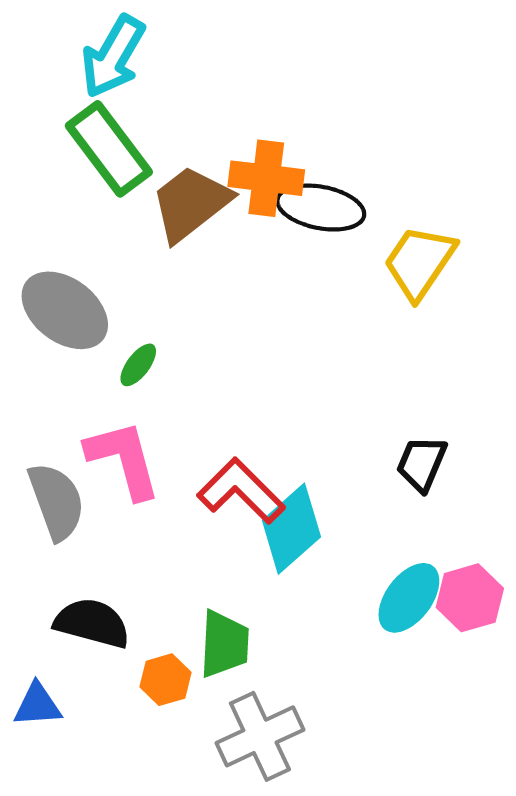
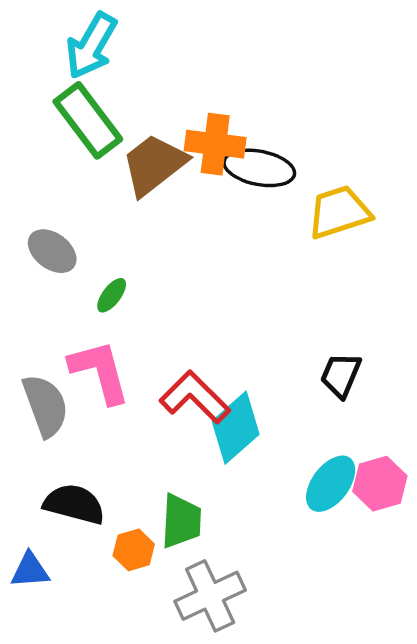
yellow trapezoid: (419, 262) -> (339, 212), turned 38
gray ellipse: (65, 310) -> (52, 251), size x0.7

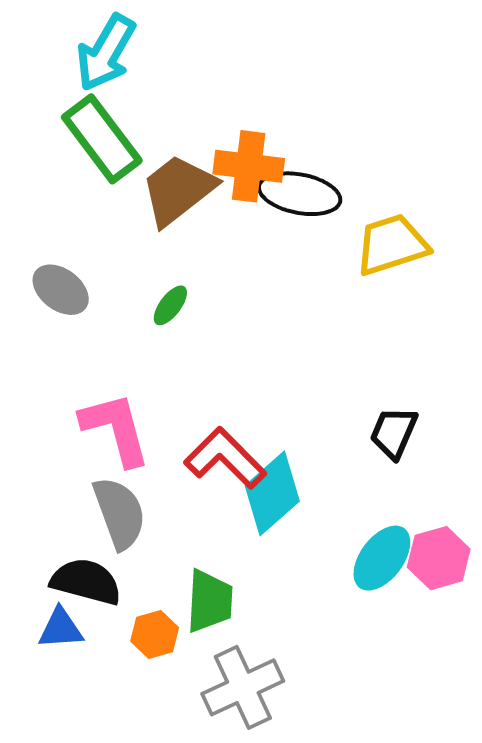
green ellipse: (112, 295) -> (170, 305), moved
gray semicircle: (45, 406) -> (119, 513), moved
blue triangle: (30, 570) -> (61, 629), moved

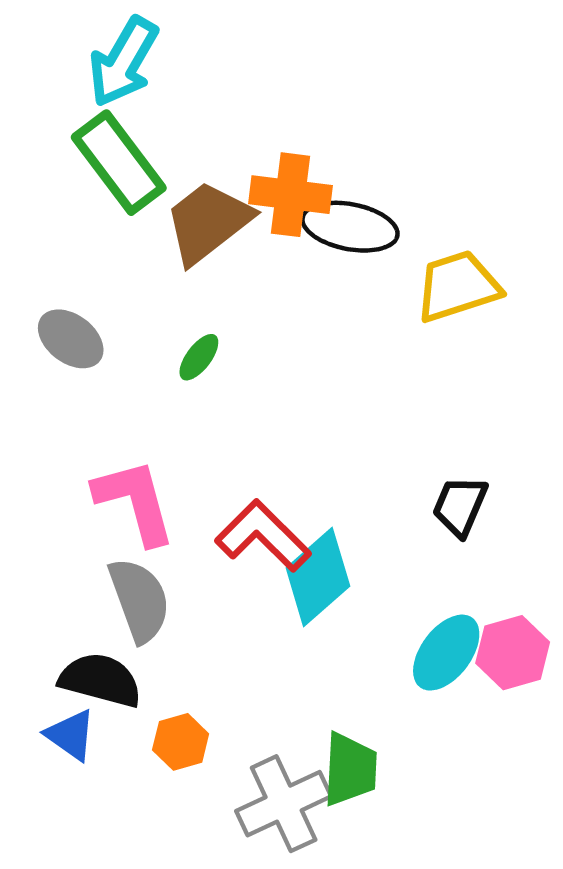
green trapezoid: (210, 601) -> (350, 769), moved
blue triangle: (61, 629) -> (71, 735), turned 39

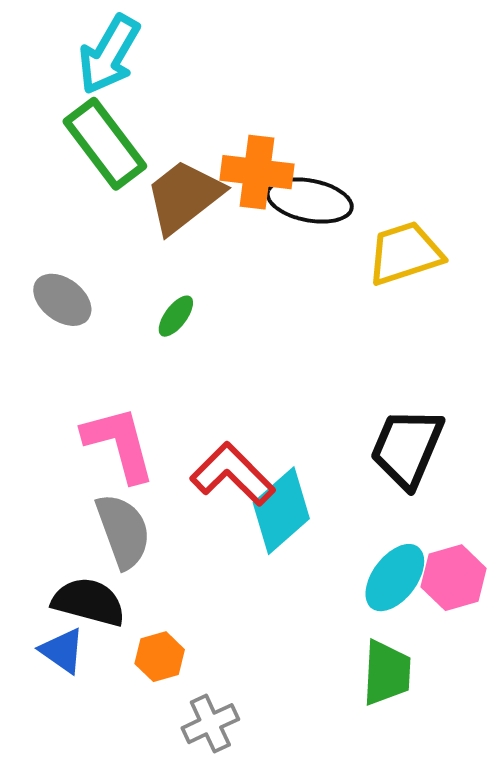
black trapezoid: (460, 506) -> (407, 448), size x1.5
green trapezoid: (350, 769) -> (387, 673), moved
gray cross: (284, 804) -> (210, 724), moved, size x0.7

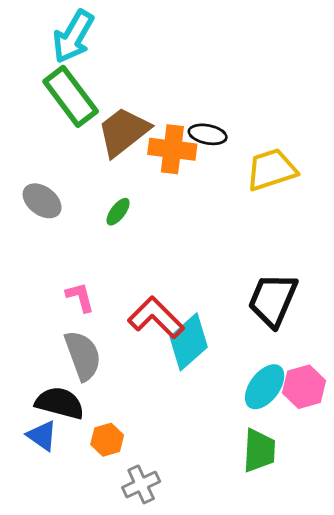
orange cross: (257, 172) -> (172, 149), moved
black ellipse: (310, 201) -> (208, 134), size x0.7
pink L-shape: (119, 444) -> (80, 297), size x0.6

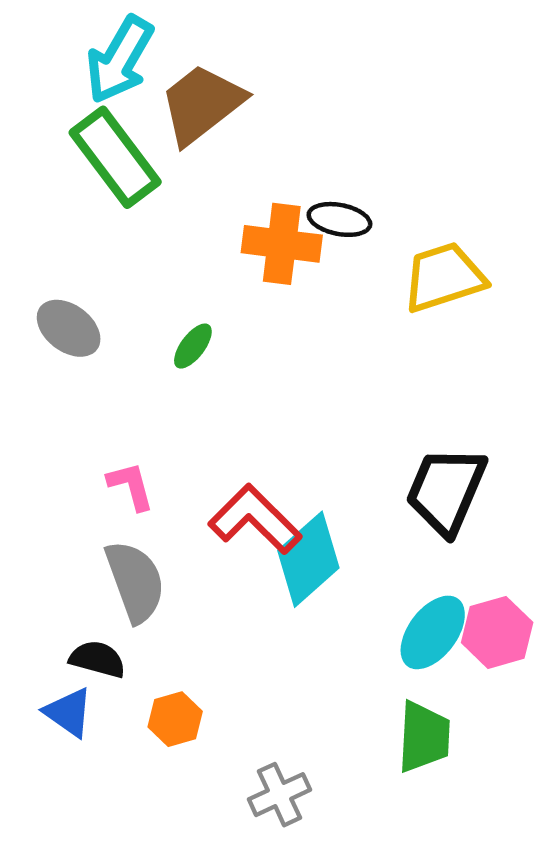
brown trapezoid: (123, 132) -> (202, 104), moved
black semicircle: (60, 403) -> (97, 659), size x0.7
gray cross: (141, 484) -> (280, 795), moved

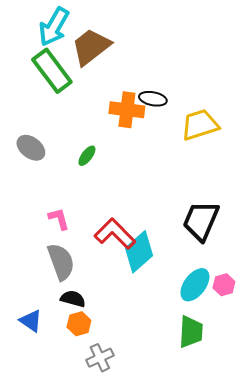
pink hexagon: (497, 632) -> (224, 285), size x0.7
black semicircle: (97, 659) -> (73, 299), moved
gray cross: (280, 795) -> (100, 358), moved

